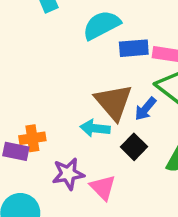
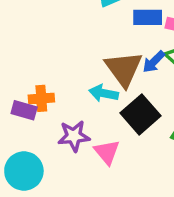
blue arrow: (145, 109) -> (154, 62), moved
black square: (134, 147) -> (141, 114), size x1.5

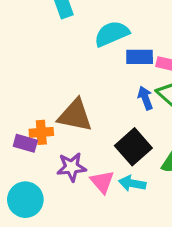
blue arrow: (154, 62) -> (145, 98), turned 115
brown triangle: (124, 69) -> (75, 115), moved, turned -42
cyan arrow: (104, 93) -> (132, 183), moved

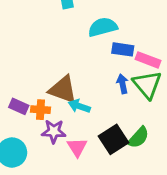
orange cross: (41, 132) -> (41, 110), moved
black square: (133, 147) -> (114, 139), moved
cyan arrow: (132, 183) -> (79, 106), moved

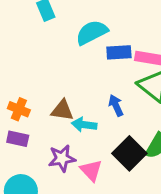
blue arrow: (122, 84) -> (116, 105), moved
brown triangle: (63, 90) -> (62, 110), size x0.7
orange cross: (41, 110) -> (19, 109), moved, turned 30

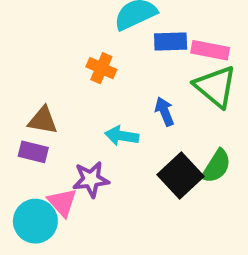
orange cross: (19, 109) -> (101, 68), moved
brown triangle: (62, 110) -> (43, 120), moved
pink triangle: (91, 170) -> (62, 202), moved

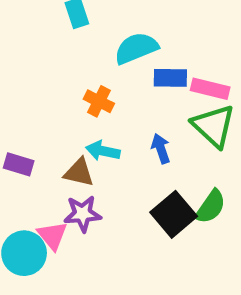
brown triangle: (43, 120) -> (79, 172), moved
cyan arrow: (122, 136) -> (103, 151), moved
purple rectangle: (33, 152) -> (19, 164), moved

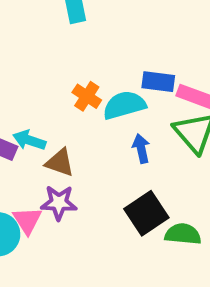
cyan semicircle: (136, 48) -> (124, 105), moved
cyan arrow: (103, 151) -> (29, 140), moved
green semicircle: (211, 207) -> (183, 234), moved, turned -126

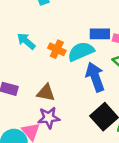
cyan arrow: (29, 140) -> (26, 41), moved, turned 30
blue arrow: (141, 149) -> (95, 77), size x1.6

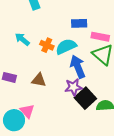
blue rectangle: (100, 34) -> (79, 23), moved
purple star: (49, 118) -> (73, 87), moved

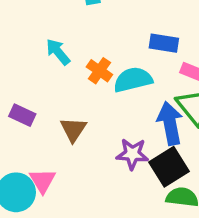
blue arrow: (78, 67) -> (170, 123), moved
brown triangle: (39, 80) -> (73, 130), turned 42
black square: (85, 98) -> (169, 167), moved

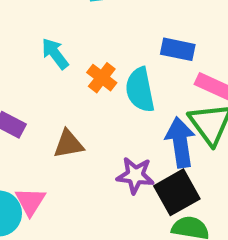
cyan semicircle: (133, 80) -> (140, 90), turned -90
brown triangle: (73, 130) -> (69, 144), turned 44

